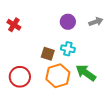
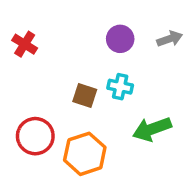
green arrow: (86, 73) -> (152, 129), turned -55
orange hexagon: (58, 76) -> (85, 154), moved

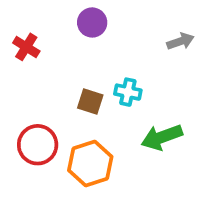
purple circle: (120, 39) -> (92, 22), moved

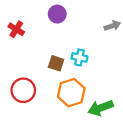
green arrow: (162, 137) -> (101, 108), moved
orange hexagon: (90, 164) -> (71, 93), moved

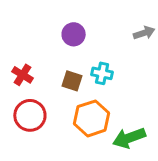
purple circle: (57, 14) -> (74, 34), moved
red cross: (16, 29) -> (22, 75), moved

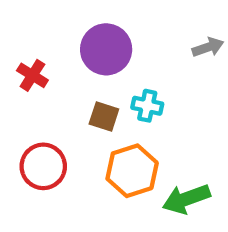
purple circle: (74, 34) -> (106, 49), size x1.5
red cross: (22, 75) -> (32, 75), moved

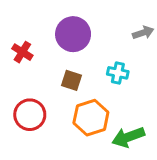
cyan cross: (147, 106) -> (118, 73), moved

